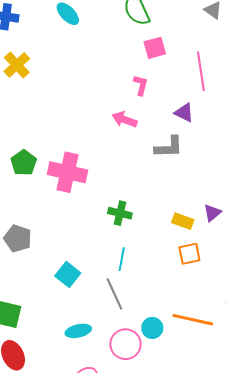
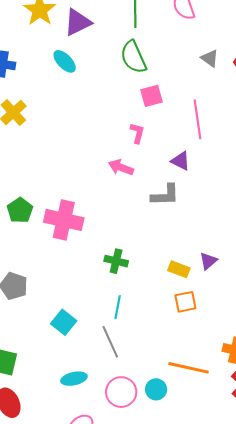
cyan circle: (152, 328) -> (156, 389), moved

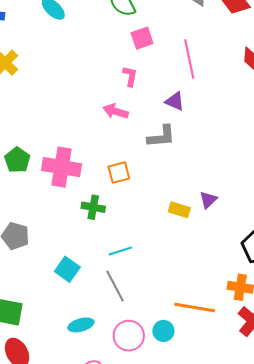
green cross: (116, 261) -> (93, 207), moved
orange square: (185, 302) -> (119, 172), moved
cyan line: (118, 307) -> (120, 251), turned 65

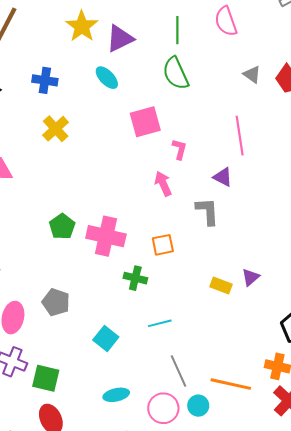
pink square: (142, 38) -> (145, 122), moved, size x1.4
pink arrow: (116, 111) -> (163, 184), turned 45
gray L-shape: (161, 136) -> (207, 211), turned -92
gray line: (115, 286) -> (179, 371), moved

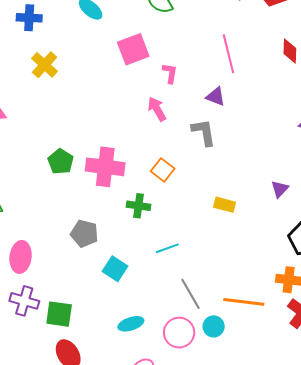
orange square: (163, 245) -> (163, 170), turned -35
purple triangle: (251, 277) -> (280, 189), moved
gray pentagon: (56, 302) -> (84, 233), moved

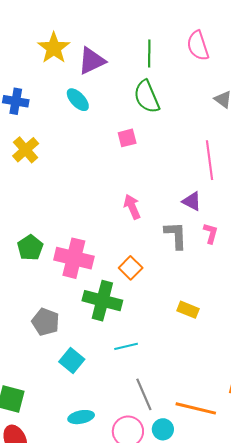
pink square: (133, 49) -> (127, 138), moved, size x0.6
pink L-shape: (170, 73) -> (211, 233), moved
green cross: (138, 206) -> (102, 301), size x1.6

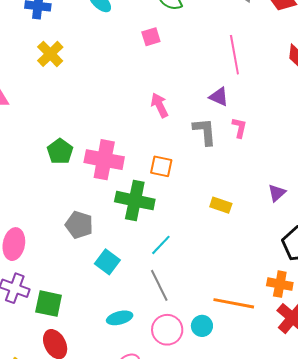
orange square: (131, 268) -> (161, 166), turned -30
cyan line: (126, 346) -> (161, 245), turned -30
gray line: (144, 394) -> (159, 285), moved

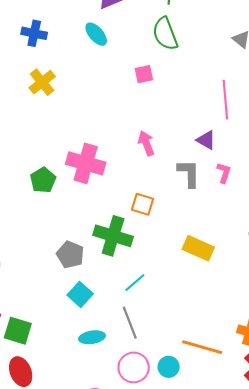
pink cross: (104, 160) -> (86, 163), moved
yellow rectangle: (221, 205) -> (198, 248), size x1.4
gray pentagon: (79, 225) -> (70, 255), moved
cyan ellipse: (120, 318) -> (92, 337), moved

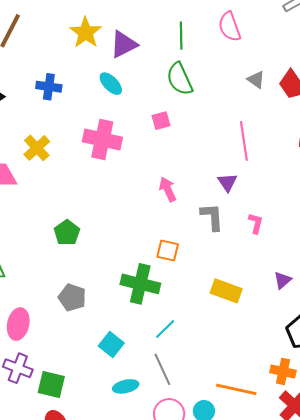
yellow cross: (42, 82) -> (37, 148), moved
purple triangle: (206, 140) -> (227, 182), turned 30
pink cross: (86, 163) -> (102, 139), moved
pink L-shape: (224, 173) -> (256, 223), moved
gray pentagon: (70, 255) -> (72, 297), moved

